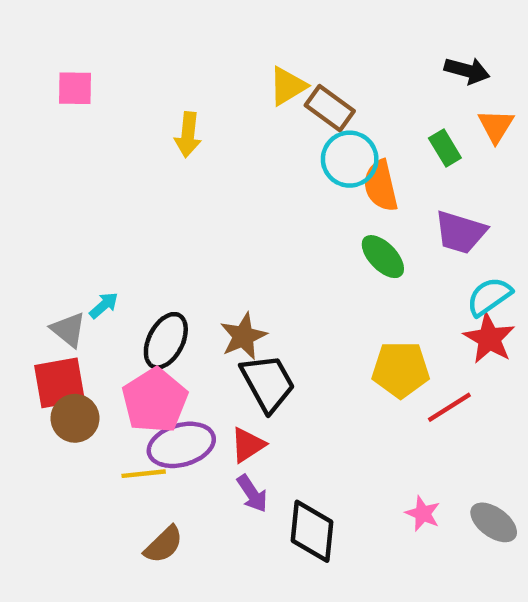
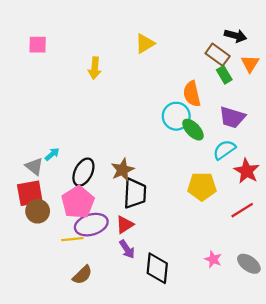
brown rectangle: (330, 108) -> (218, 55), moved
cyan circle: (350, 159) -> (176, 116), moved
cyan semicircle: (489, 296) -> (224, 150), moved
black trapezoid: (268, 383) -> (135, 193), turned 32
red line: (449, 407) -> (242, 210), moved

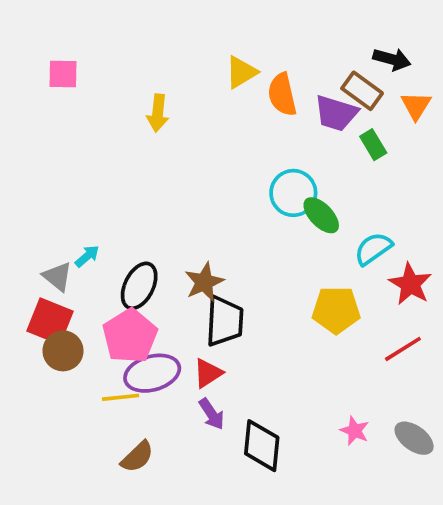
green rectangle: (224, 75) -> (373, 145), moved
orange semicircle: (192, 94) -> (282, 95), moved
purple trapezoid: (232, 117) -> (336, 113), moved
red square: (30, 193) -> (50, 321), turned 32

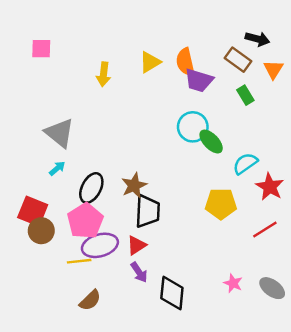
yellow triangle: (241, 72) -> (150, 62), moved
purple trapezoid: (336, 113) -> (199, 80), moved
gray triangle: (57, 277) -> (60, 133), moved, size x1.5

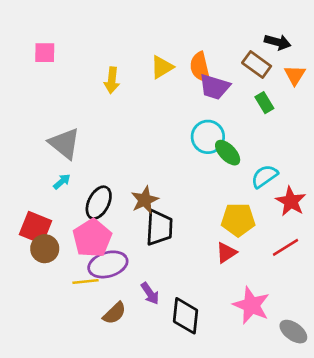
red triangle: (137, 245) -> (226, 253), moved
pink star: (233, 283) -> (251, 305), size x1.8
gray ellipse: (272, 288) -> (293, 332), moved
brown semicircle: (90, 300) -> (114, 313), moved

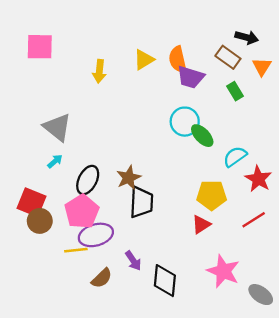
pink square: (45, 53) -> (40, 47), size x1.4

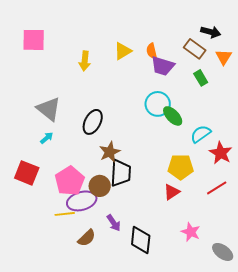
orange semicircle: (178, 60) -> (152, 51), size x0.7
black ellipse: (88, 180) -> (93, 122), moved
brown circle: (40, 221) -> (100, 186), moved
pink star: (223, 271) -> (191, 232), size x0.7

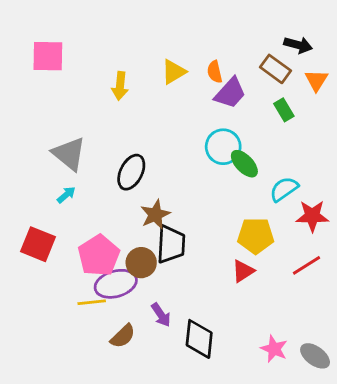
purple trapezoid: (163, 66) -> (230, 93), turned -65
red star: (221, 153) -> (312, 216), turned -30
pink star: (191, 232) -> (274, 349), moved

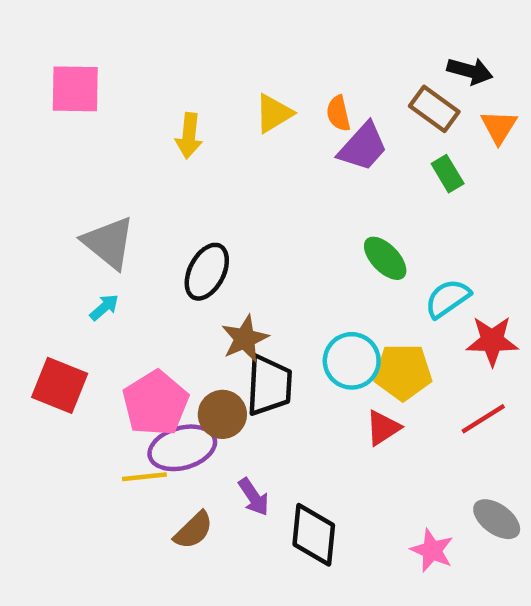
cyan circle: (223, 147) -> (352, 361), moved
gray ellipse: (315, 356) -> (497, 519), moved

